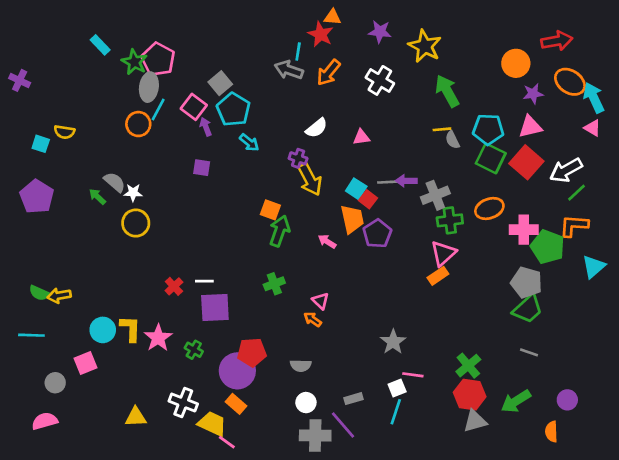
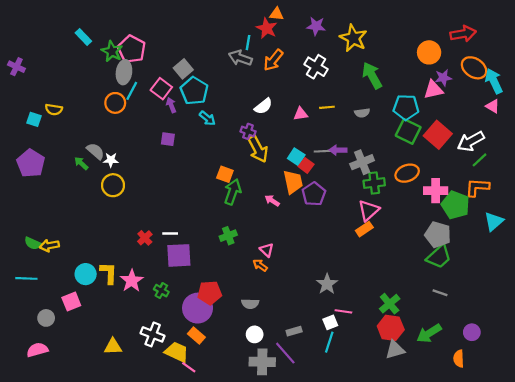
pink triangle: (530, 127) -> (433, 90), moved
yellow line: (442, 129) -> (327, 107), moved
gray semicircle: (452, 140) -> (362, 113), moved, turned -72

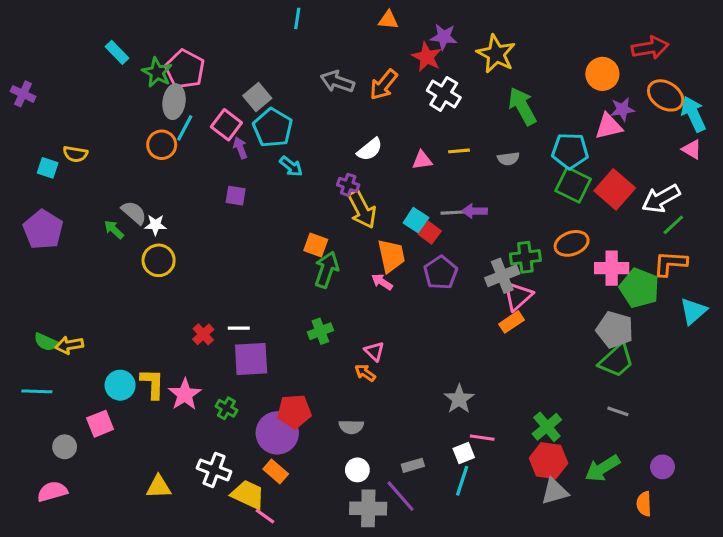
red star: (267, 28) -> (427, 57), moved
cyan line: (248, 43) -> (297, 18), moved
gray cross: (362, 162) -> (502, 276), moved
orange trapezoid: (293, 182) -> (391, 256), moved

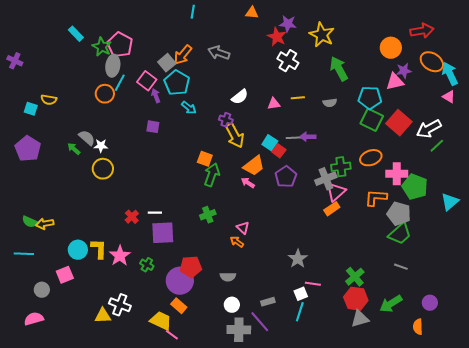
orange arrow: (384, 85) -> (183, 55), moved
orange trapezoid: (391, 256) -> (254, 166), turned 65
orange L-shape: (670, 263) -> (376, 198), moved
white cross: (214, 470) -> (120, 305), moved

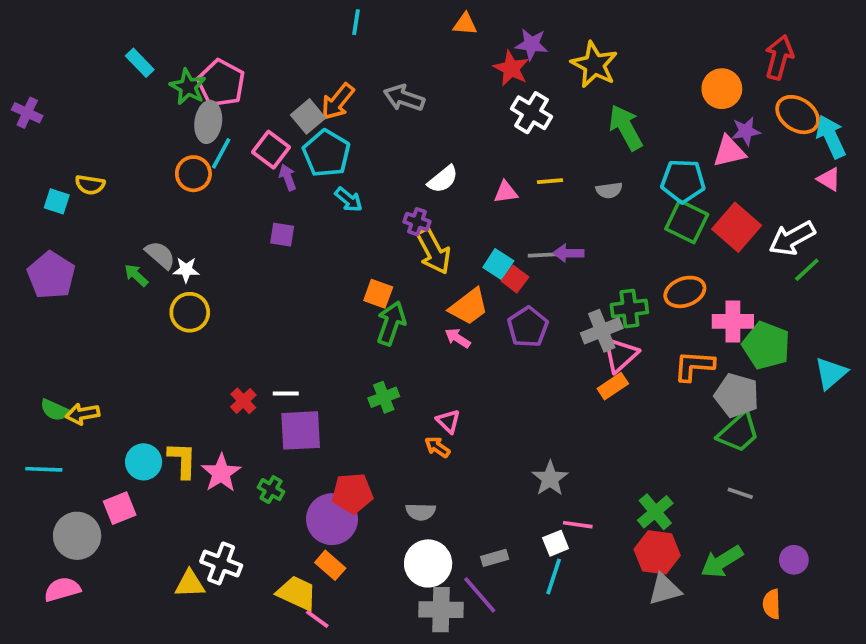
red arrow: (422, 31) -> (779, 57), turned -65
gray circle: (42, 290) -> (77, 536), size x1.6
white circle: (232, 305) -> (428, 563), size x1.6

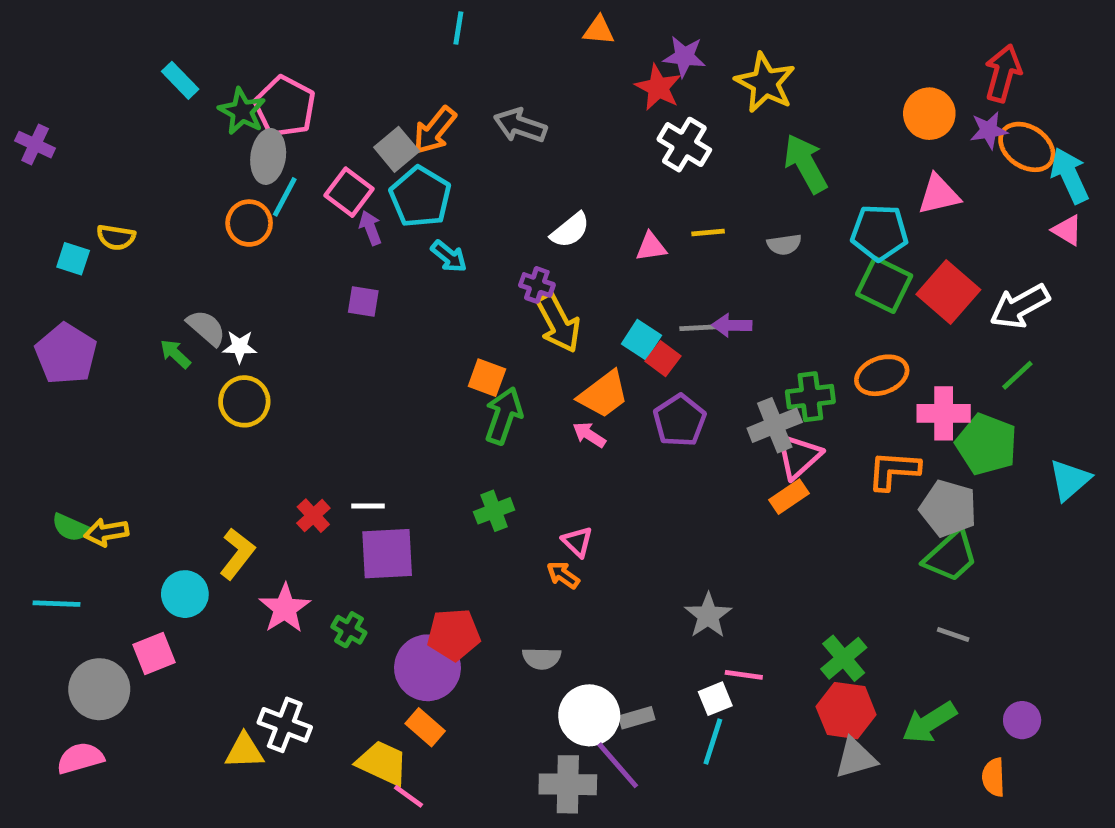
purple star: (746, 131) -> (989, 130), moved
green line: (807, 270) -> (1017, 375), moved
yellow L-shape: (182, 460) -> (237, 554), moved, turned 36
white circle: (428, 563) -> (589, 715), moved

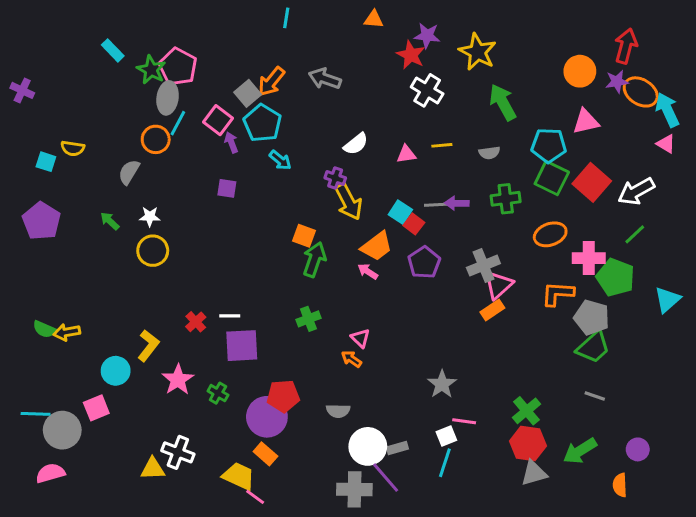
gray semicircle: (206, 328) -> (129, 172), moved, turned -100
green cross: (810, 397) -> (506, 199), moved
cyan line: (56, 604) -> (36, 414), moved

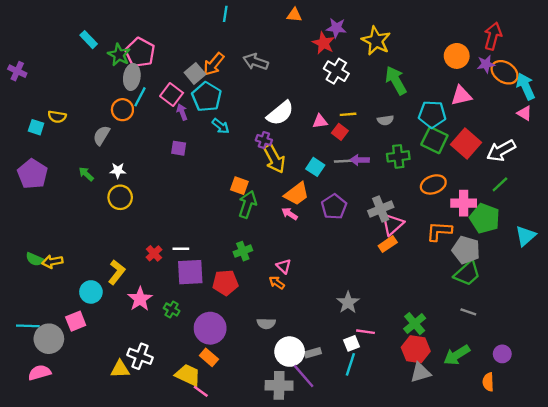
white semicircle: (356, 144) -> (280, 113), size x1.4
red square: (414, 224) -> (340, 132), moved
red pentagon: (283, 396) -> (225, 283), moved

